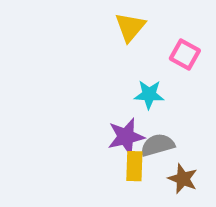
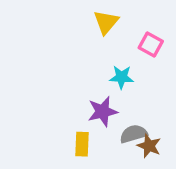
gray semicircle: (158, 145) -> (134, 134), moved
yellow rectangle: (134, 166) -> (82, 144), moved

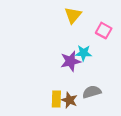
purple star: (103, 112) -> (71, 61), moved
brown star: (149, 146) -> (69, 100), moved

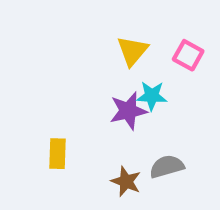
yellow triangle: (73, 15) -> (132, 51), moved
yellow rectangle: (56, 99) -> (58, 154), moved

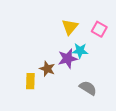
gray semicircle: (167, 166) -> (88, 88), turned 48
brown star: (126, 181) -> (47, 69), moved

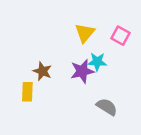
brown star: (47, 69) -> (42, 71), moved
yellow rectangle: (30, 81) -> (27, 92), moved

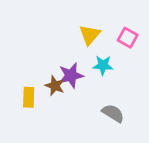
brown star: (42, 71) -> (55, 86), moved
purple star: (82, 71) -> (71, 75), moved

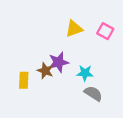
yellow triangle: (90, 35) -> (74, 29), turned 30
cyan star: (103, 65) -> (85, 73), moved

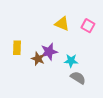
yellow triangle: (74, 29) -> (62, 24), turned 42
yellow rectangle: (24, 80) -> (17, 48), moved

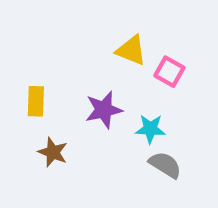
pink square: (88, 26) -> (169, 72), moved
brown star: (38, 59) -> (53, 152), moved

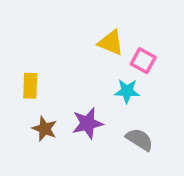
purple star: (104, 110) -> (88, 123), moved
cyan star: (150, 129) -> (127, 91), moved

